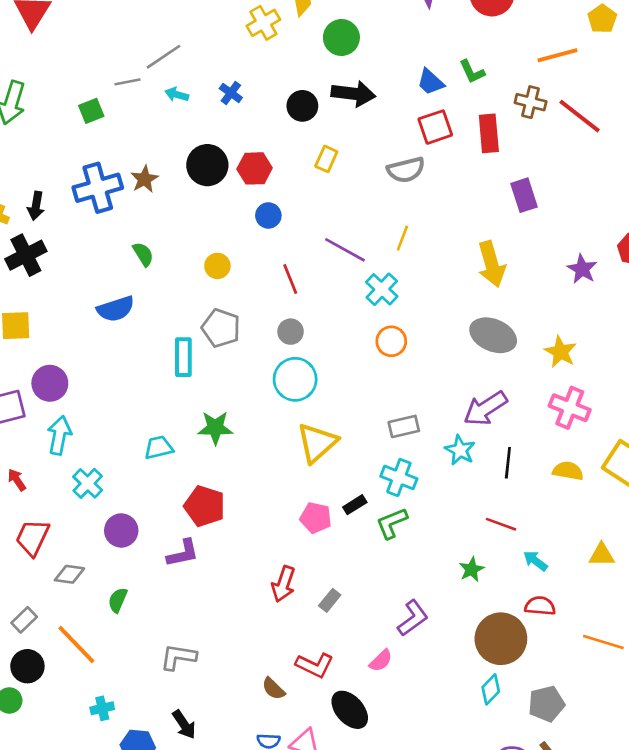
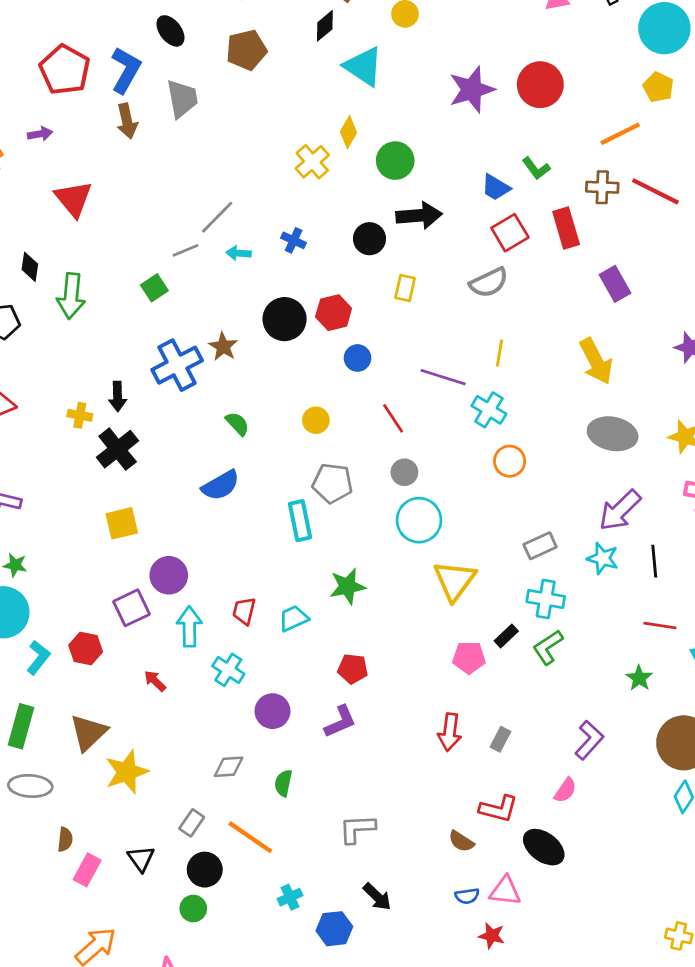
red pentagon: (205, 506) -> (353, 669), size x0.7
red trapezoid: (32, 537) -> (244, 611), moved, size x0.7

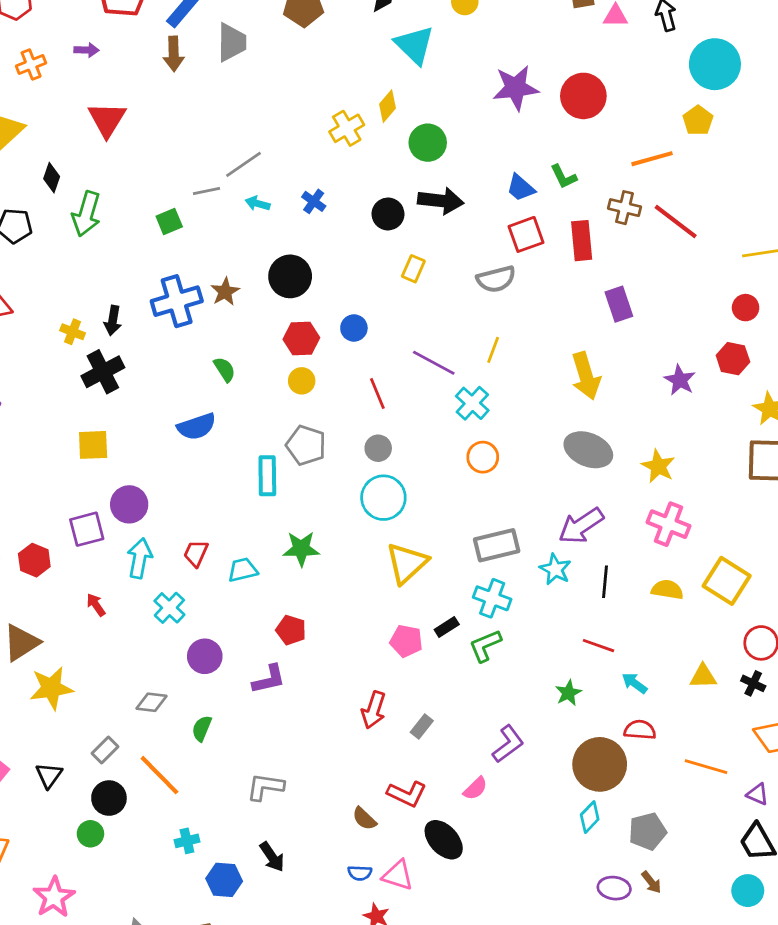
red hexagon: (334, 313) -> (301, 339), moved
gray rectangle: (540, 546) -> (497, 545), size x1.4

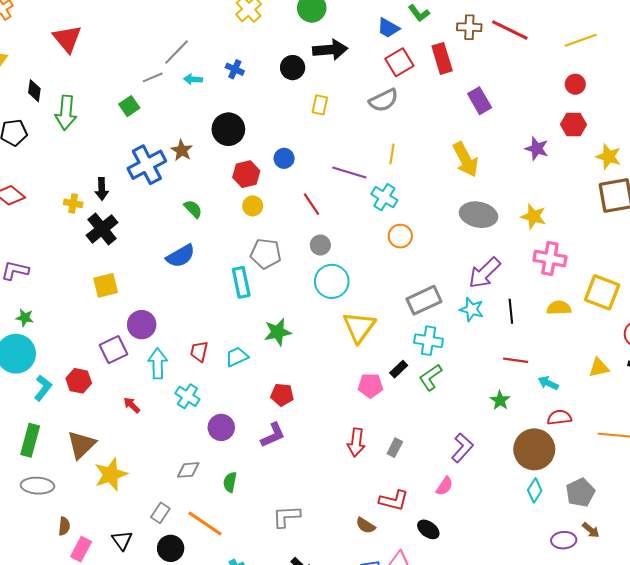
black ellipse: (444, 840) -> (428, 529), size x0.7

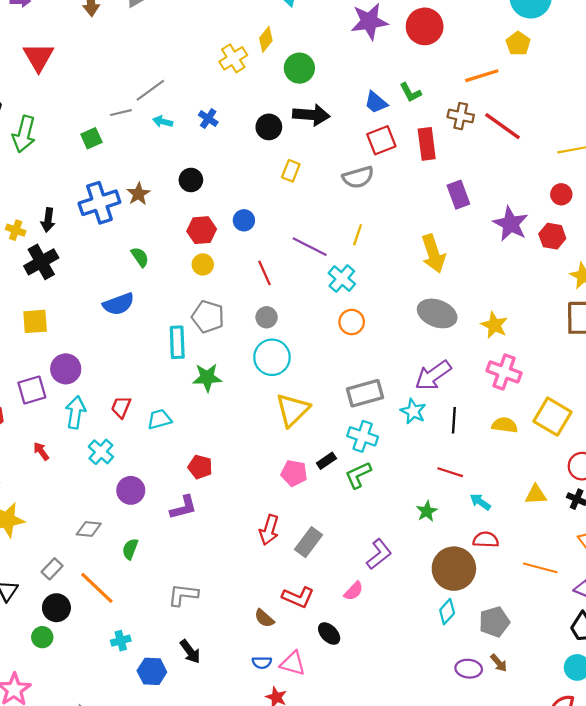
black circle: (228, 129) -> (191, 180), size x0.7
purple star: (537, 149) -> (511, 224), moved, size x1.4
green star: (278, 332) -> (207, 378), moved
gray rectangle: (395, 448) -> (309, 542), size x1.5

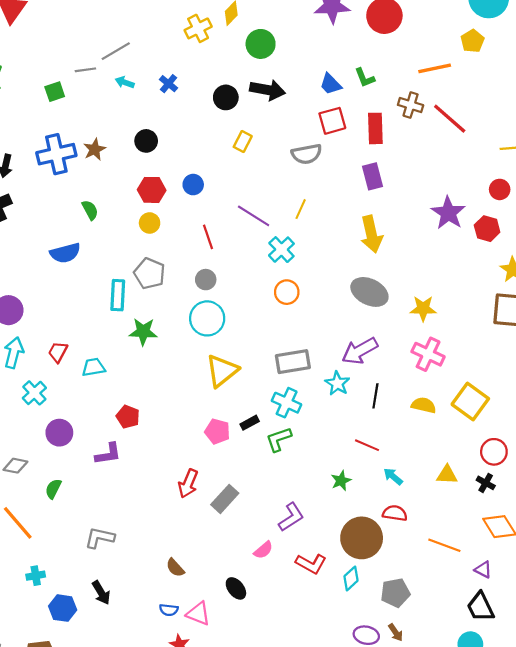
purple rectangle: (458, 195) -> (372, 176), moved
yellow star: (494, 325) -> (423, 309), turned -30
red L-shape: (298, 597) -> (311, 564), moved

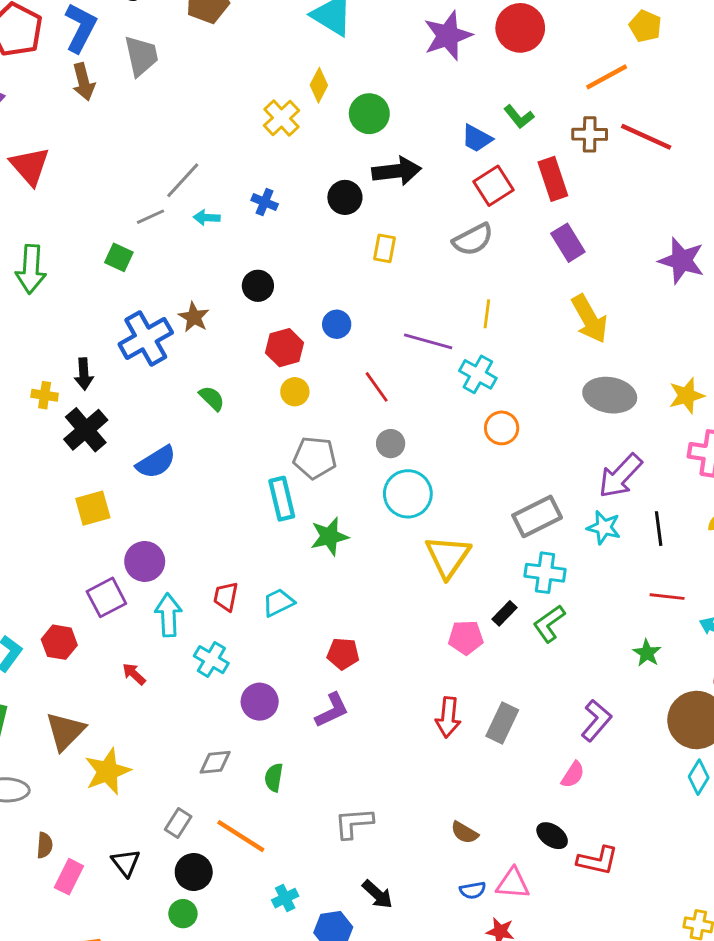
green square: (55, 92) -> (119, 257), turned -30
blue semicircle: (65, 253) -> (156, 462), moved
red L-shape: (311, 564) -> (598, 860), moved

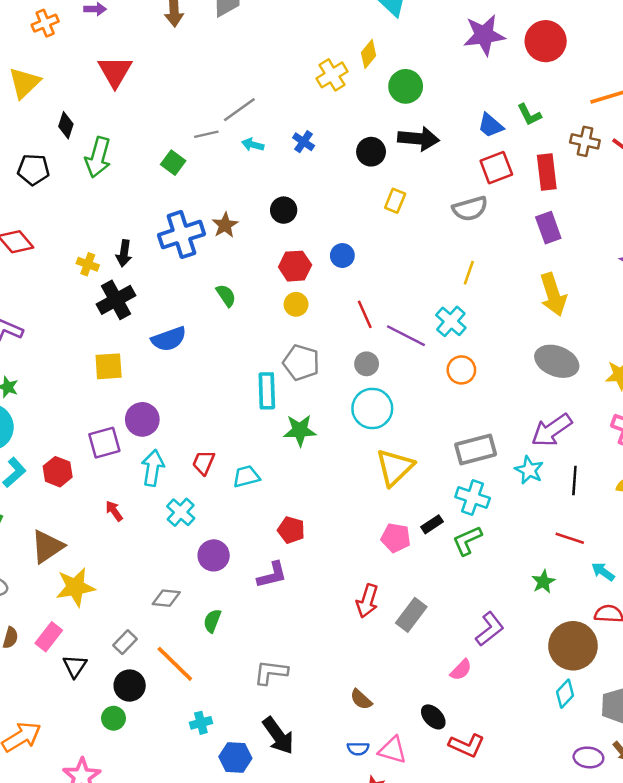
purple line: (428, 341) -> (406, 336), moved
pink rectangle: (69, 877) -> (49, 637), moved
black arrow: (377, 894) -> (278, 736), size x1.4

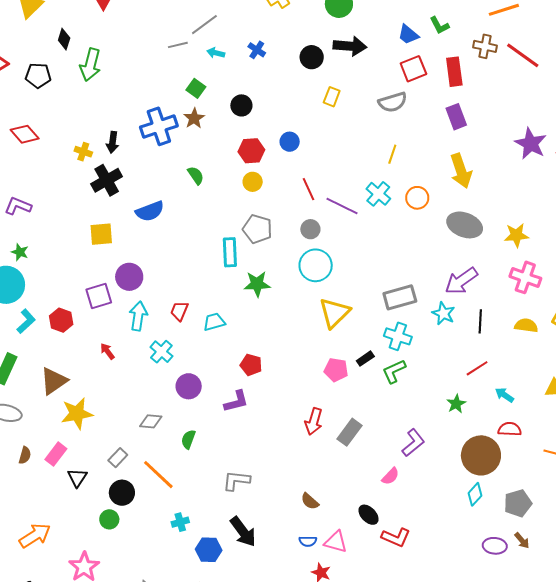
green square: (173, 163) -> (196, 88), moved
orange circle: (461, 370) -> (417, 198), moved
red line: (570, 538) -> (477, 368), turned -50

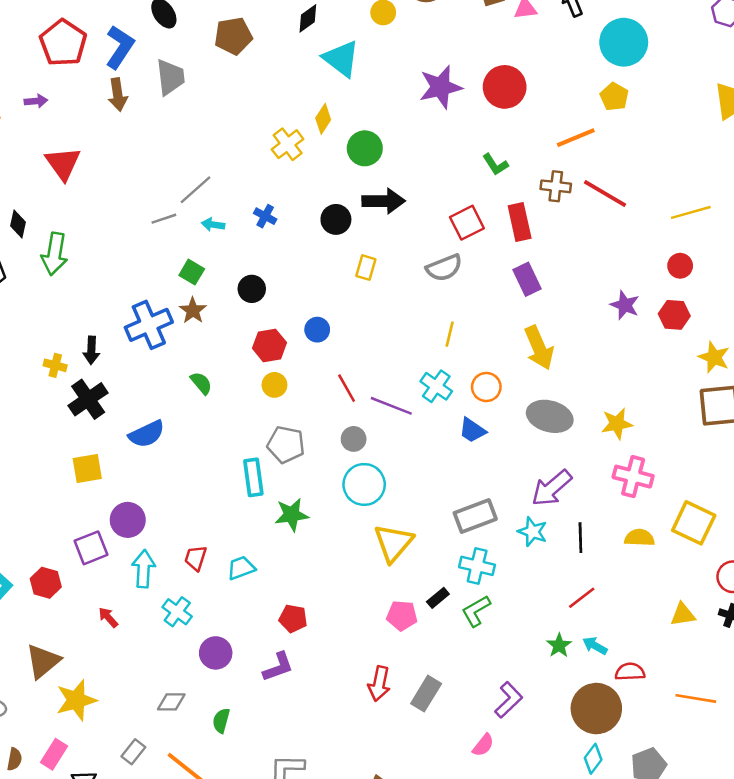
blue trapezoid: (408, 35) -> (472, 430), moved
purple star: (531, 144) -> (625, 305), size x0.7
cyan arrow: (504, 395) -> (595, 646), moved

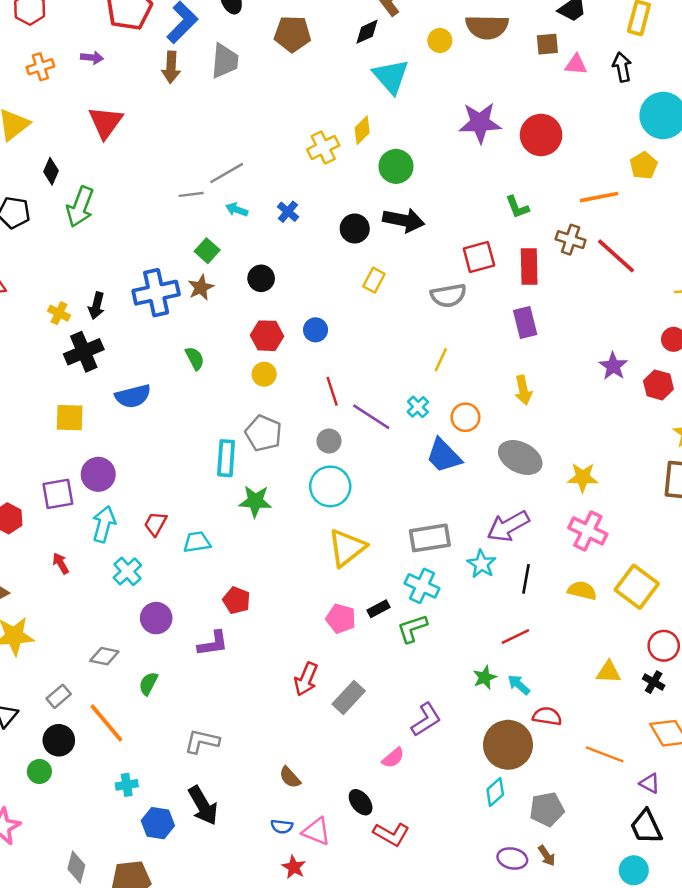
yellow arrow: (539, 348) -> (523, 390), size x0.7
cyan cross: (436, 386) -> (418, 407), size x0.7
blue trapezoid: (472, 430) -> (444, 456), size x1.4

